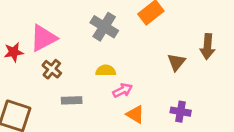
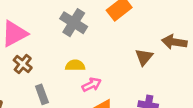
brown arrow: (207, 47) -> (174, 42), turned 95
gray rectangle: (72, 100) -> (42, 94), turned 72

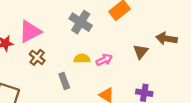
pink arrow: (92, 85) -> (104, 60), moved
gray rectangle: (42, 94) -> (64, 81), moved

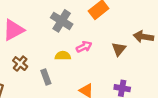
brown cross: (37, 57) -> (20, 64), moved
pink arrow: (104, 60) -> (84, 47), moved

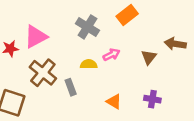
brown cross: (20, 64) -> (43, 73), size x1.6

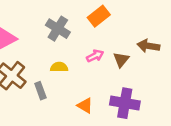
pink arrow: (111, 55) -> (95, 56), moved
purple cross: (152, 99) -> (125, 103), size x1.6

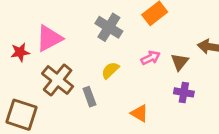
yellow semicircle: (59, 67) -> (110, 70), turned -42
purple cross: (125, 103) -> (184, 92), moved, size x0.6

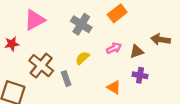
pink triangle: (49, 38) -> (35, 20), moved
brown triangle: (180, 62) -> (137, 51), turned 32
orange triangle: (139, 113) -> (114, 87), moved

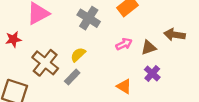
yellow semicircle: (82, 58) -> (78, 55), moved
purple cross: (140, 75) -> (152, 73), turned 32
gray rectangle: (66, 79) -> (72, 77), turned 64

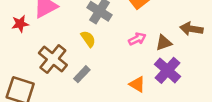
red star: (13, 39) -> (20, 24), moved
yellow semicircle: (78, 55) -> (88, 39), moved, turned 98
purple cross: (152, 73) -> (167, 70), size x1.5

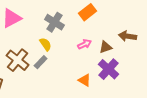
gray rectangle: (82, 74) -> (41, 62), moved

